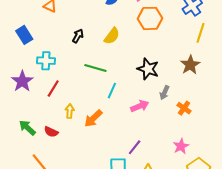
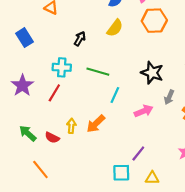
yellow semicircle: (112, 36) -> (115, 28), moved
cyan cross: (46, 61) -> (62, 67), moved
yellow arrow: (70, 111) -> (71, 126), moved

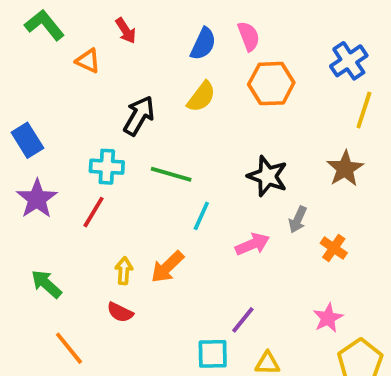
blue rectangle: (25, 38) -> (27, 140), moved
black arrow: (80, 39) -> (139, 116), size x1.5
red semicircle: (52, 138) -> (120, 312), moved

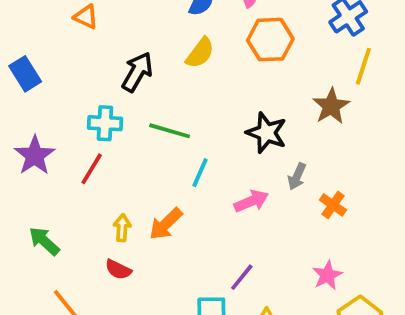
blue rectangle: (27, 140) -> (25, 74), moved
brown star: (345, 169) -> (331, 106), moved

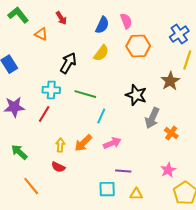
purple star: (35, 156) -> (14, 107), turned 30
gray arrow: (297, 176) -> (152, 118), size x1.5
pink arrow: (251, 201) -> (112, 143), moved
purple line: (242, 277) -> (123, 171), turned 56

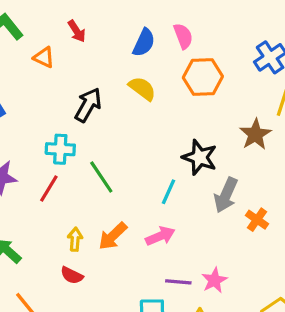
yellow semicircle: (101, 53) -> (142, 89), turned -90
green line: (85, 94) -> (101, 177), moved, turned 40
cyan line: (101, 116) -> (168, 192), moved
pink star: (168, 170) -> (214, 280), moved

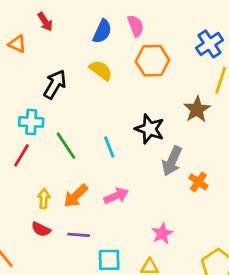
cyan line: (168, 192) -> (109, 147), moved, turned -45
purple line: (178, 282) -> (79, 235), moved

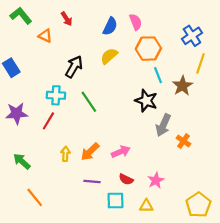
yellow semicircle: (101, 70) -> (109, 56), turned -78
green line: (66, 146) -> (89, 102), moved
cyan line: (109, 147) -> (158, 75), moved
red semicircle: (41, 229) -> (126, 179), moved

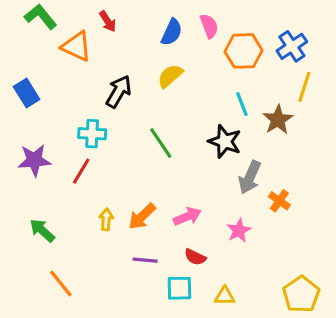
orange triangle: (45, 36) -> (76, 46), size x1.5
orange hexagon: (148, 49) -> (243, 51), moved
green line: (89, 102) -> (161, 143), moved
pink star: (156, 180) -> (239, 230), moved

